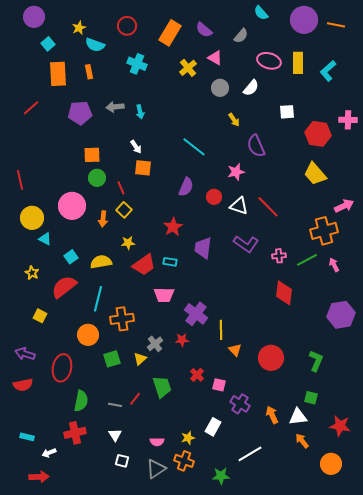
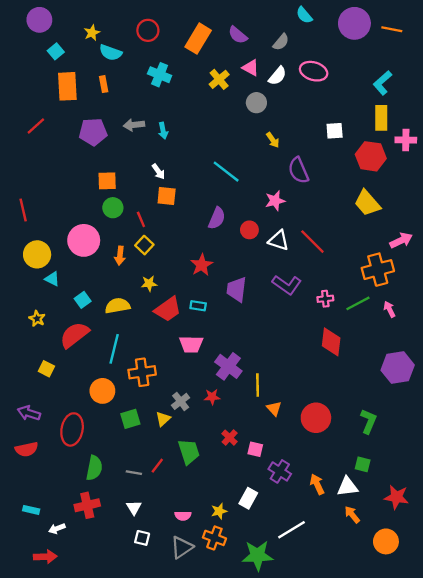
yellow rectangle: (298, 63) -> (381, 118), moved
white semicircle: (251, 88) -> (277, 76), moved
green star: (221, 476) -> (258, 555), size x1.5

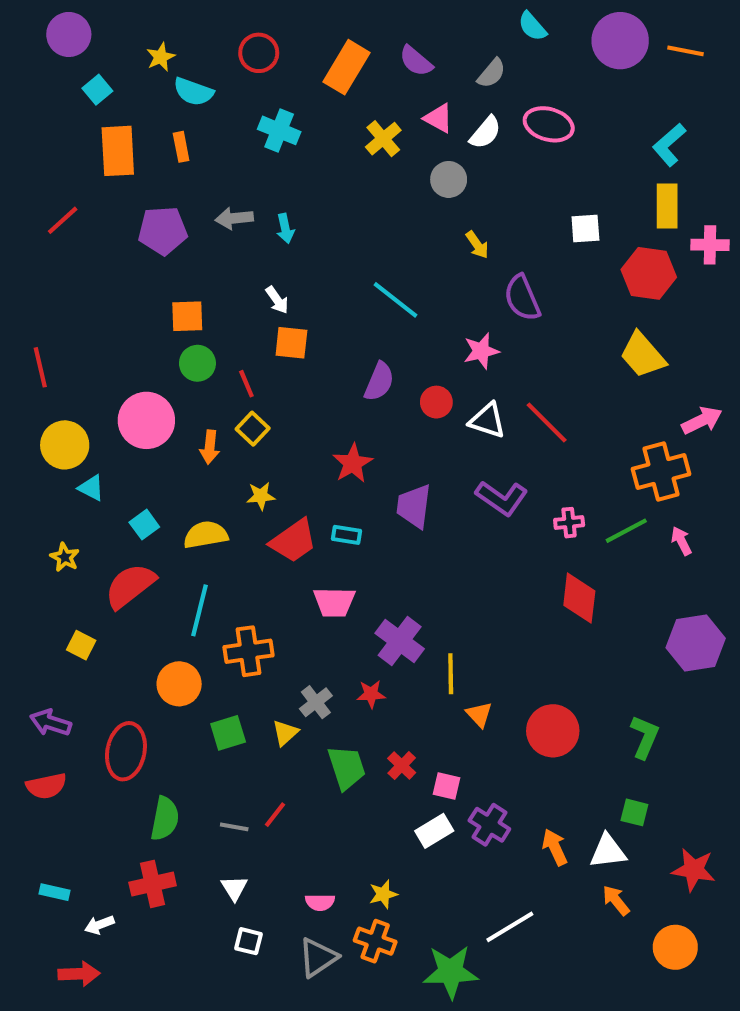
green trapezoid: (189, 452) -> (347, 768), moved
white rectangle: (248, 498) -> (434, 831), moved, turned 30

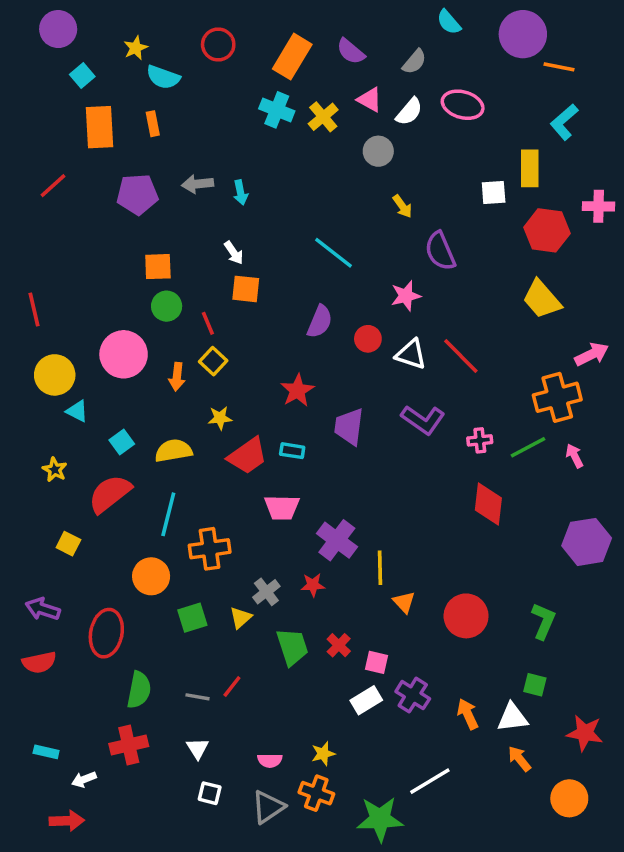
orange line: (685, 51) -> (559, 67), moved
cyan cross: (279, 130) -> (277, 110), moved
yellow rectangle: (667, 206) -> (530, 168), moved

